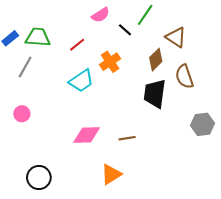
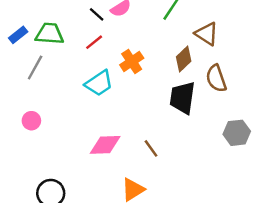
black line: (125, 30) -> (97, 14), moved
brown line: (127, 138) -> (151, 148), turned 63

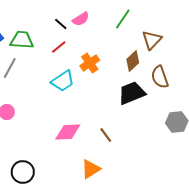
brown triangle: (207, 34) -> (152, 40), turned 40
black trapezoid: (182, 98) -> (132, 93), turned 60

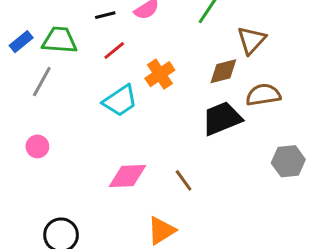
black line: (61, 24) -> (105, 15), moved, turned -56
brown diamond: (133, 61) -> (223, 71), turned 30
brown semicircle: (160, 77) -> (263, 95), turned 100

